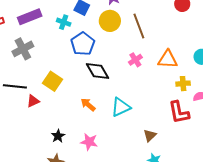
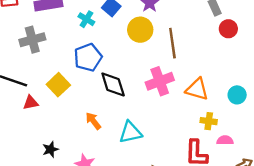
blue pentagon: (83, 44) -> (88, 57), moved
pink cross: (135, 60) -> (160, 81), size x1.6

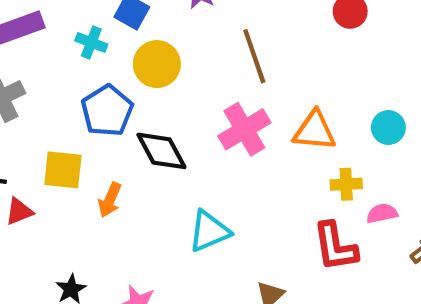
yellow circle: (140, 30) -> (157, 64), moved
yellow square: (58, 85) -> (63, 170), turned -30
orange arrow: (93, 121) -> (110, 200), moved, turned -108

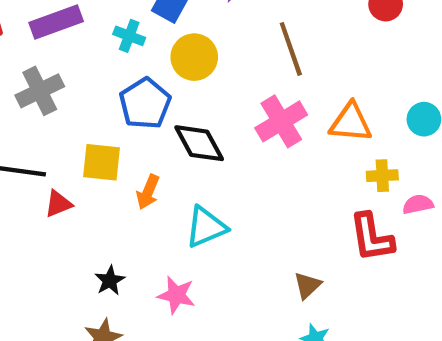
cyan triangle: (209, 231) -> (206, 227), moved

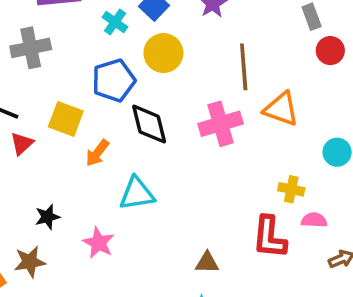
orange triangle: (351, 123) -> (281, 109), moved
red triangle: (58, 204) -> (22, 143), turned -35
brown triangle: (307, 285) -> (207, 263), turned 30

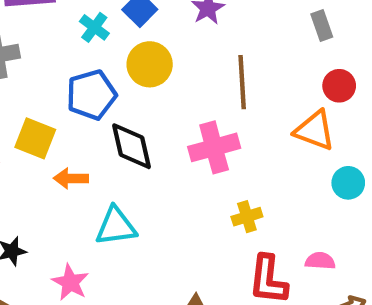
red circle: (330, 51) -> (339, 86), moved
orange triangle: (281, 109) -> (315, 130), moved
orange arrow: (97, 153) -> (71, 178), turned 52
yellow cross: (291, 189) -> (247, 217), moved, turned -30

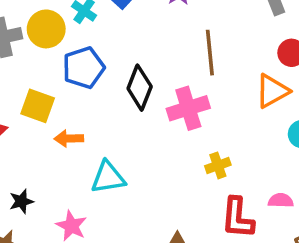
yellow circle: (150, 64) -> (46, 29), moved
orange triangle: (315, 130) -> (272, 91), turned -48
black diamond: (132, 146) -> (140, 88), moved, turned 36

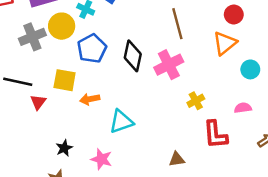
pink semicircle: (281, 200) -> (243, 108), moved

